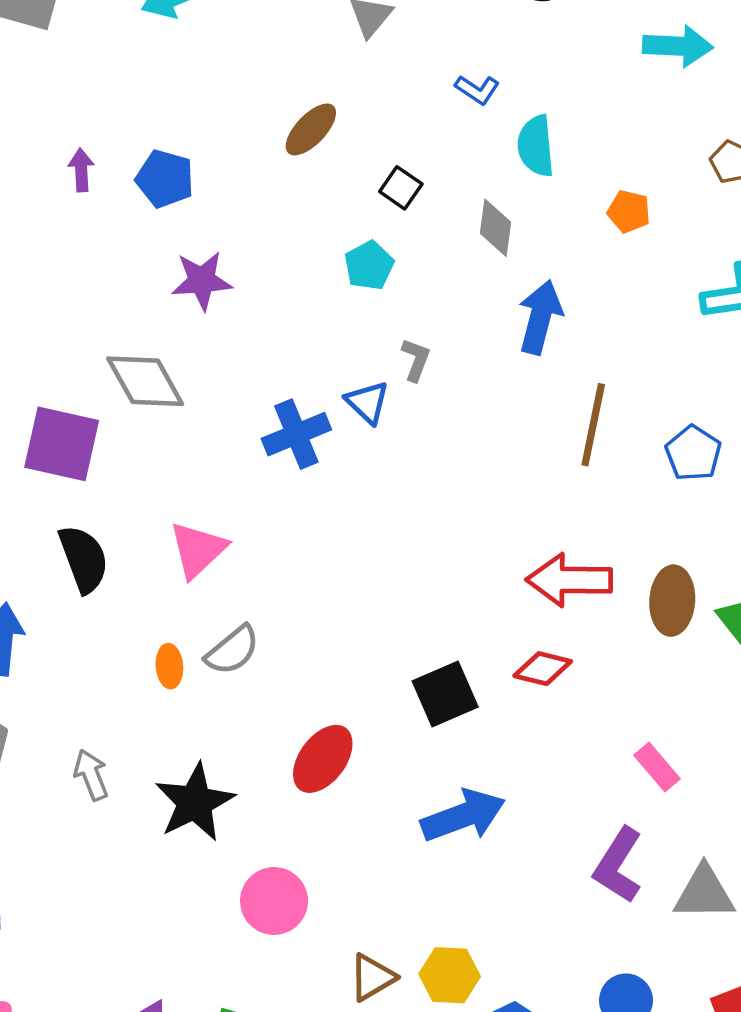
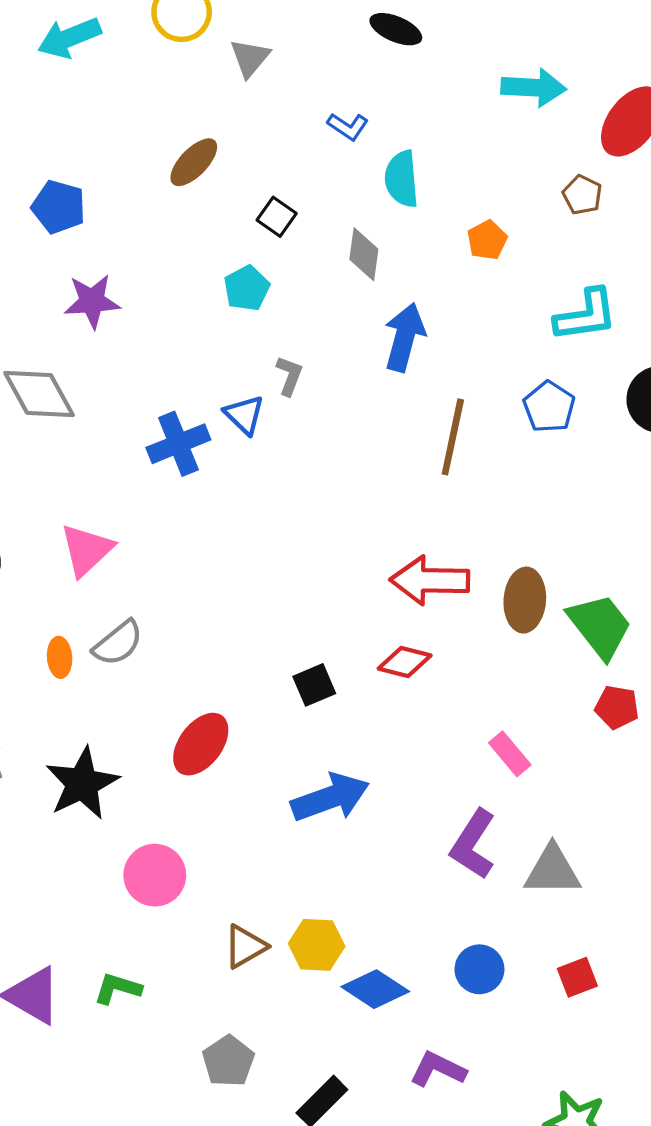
orange pentagon: (629, 212) -> (487, 240), turned 30
blue pentagon: (693, 453) -> (549, 407), moved
black square: (445, 694) -> (314, 685), size x0.7

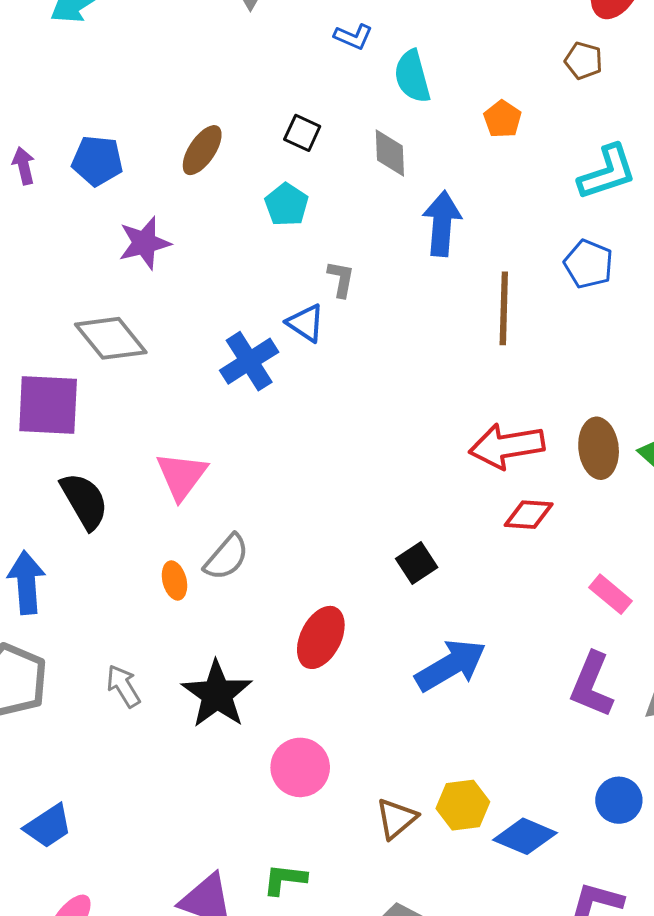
brown ellipse: (194, 162) -> (202, 150), moved
red diamond: (405, 662) -> (529, 515), moved

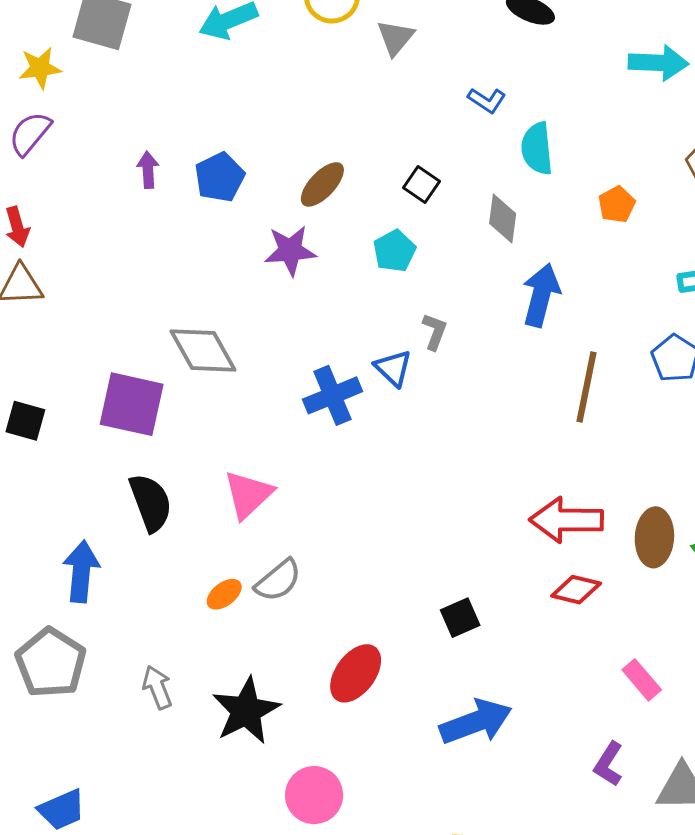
blue pentagon: (97, 161) -> (220, 177), turned 30
purple star: (144, 243) -> (290, 251), moved
orange ellipse: (174, 581) -> (224, 594), turned 57
purple L-shape: (592, 685) -> (609, 764), size x0.7

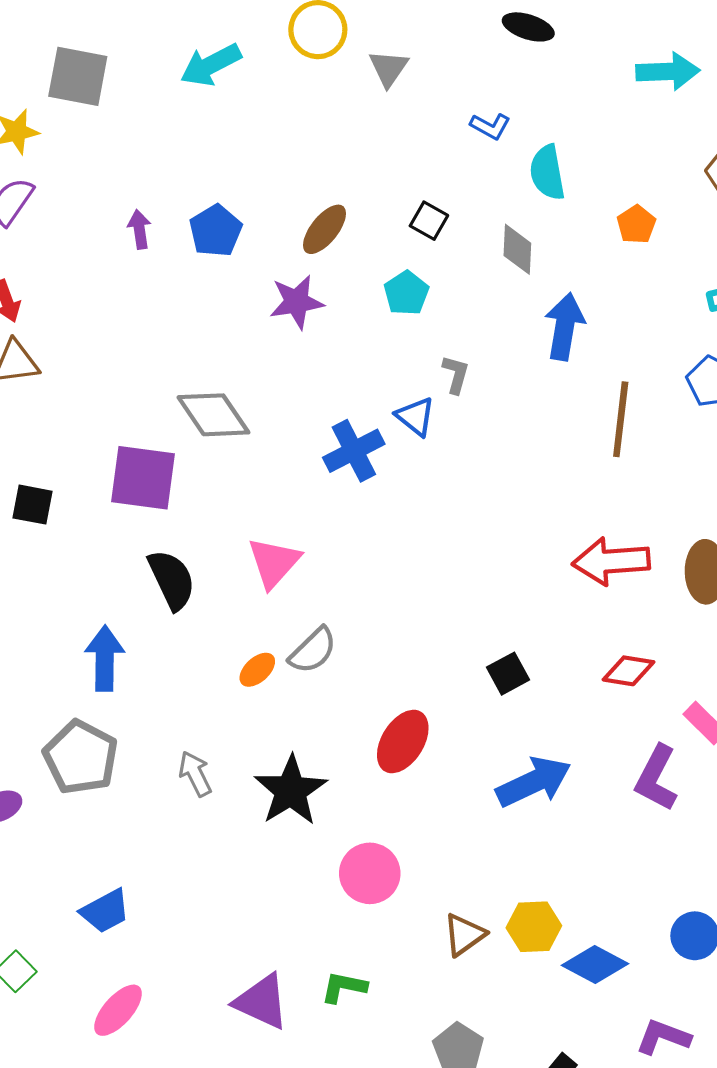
red diamond: (576, 590) -> (628, 671), moved
purple L-shape: (609, 764) -> (656, 778), moved, size x1.4

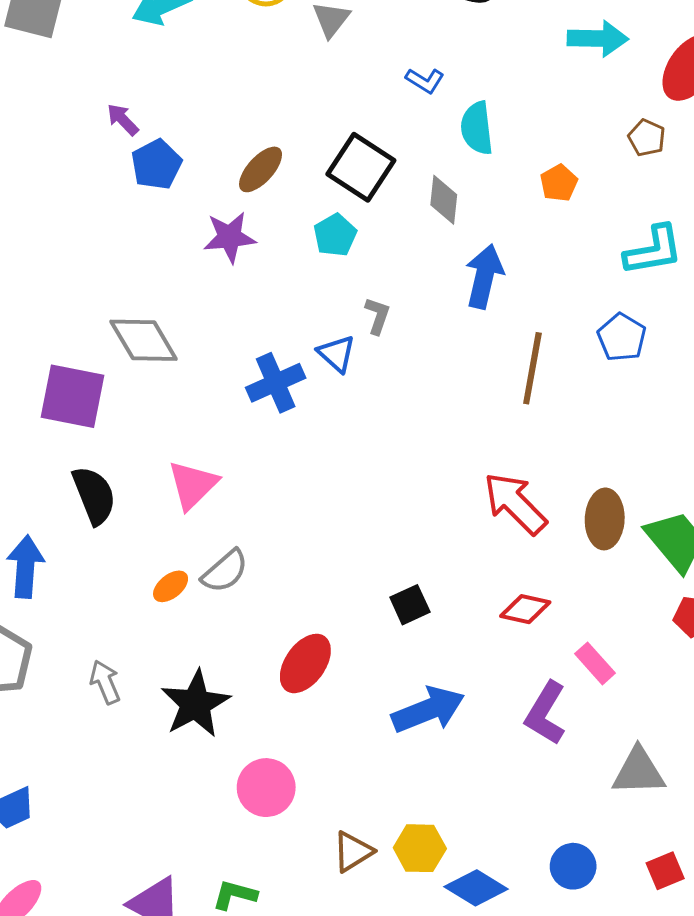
black square: (429, 221) -> (361, 167), size x1.8
purple arrow: (139, 229) -> (123, 120), moved, turned -39
red arrow: (611, 561) -> (515, 503), turned 46

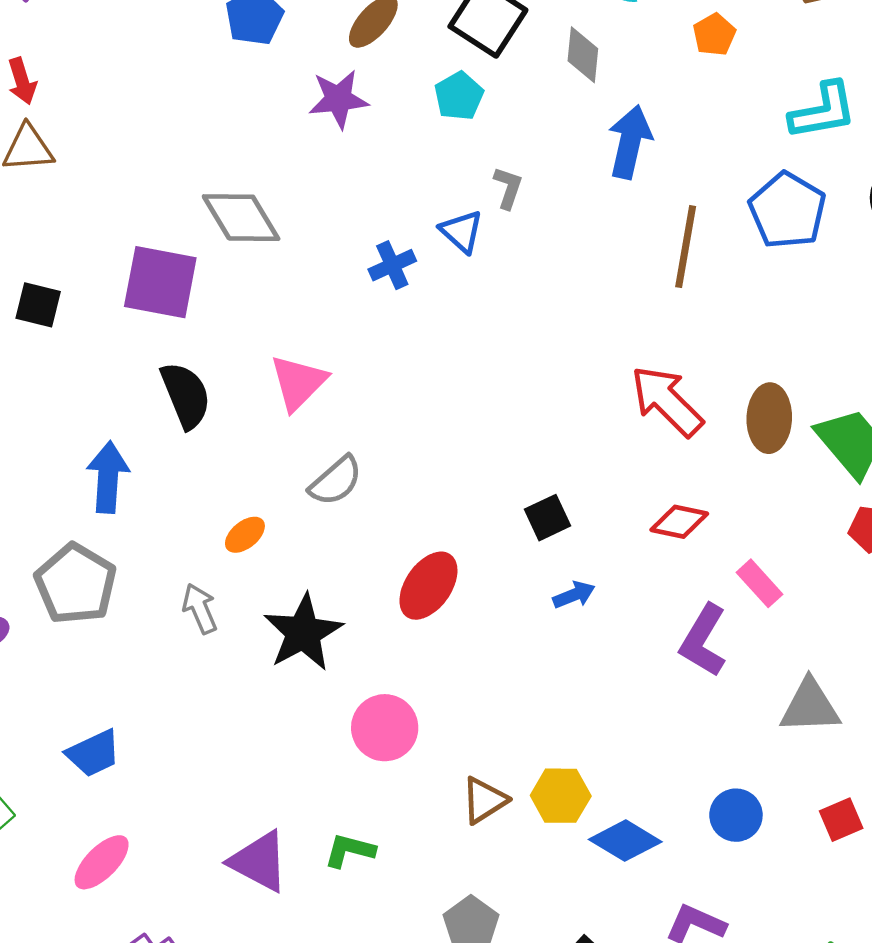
blue pentagon: (622, 337) -> (787, 210), size x1.4
blue cross: (276, 383) -> (392, 265), size x0.7
orange ellipse: (171, 586) -> (245, 535), moved
blue arrow: (428, 710) -> (574, 595), moved, size x0.5

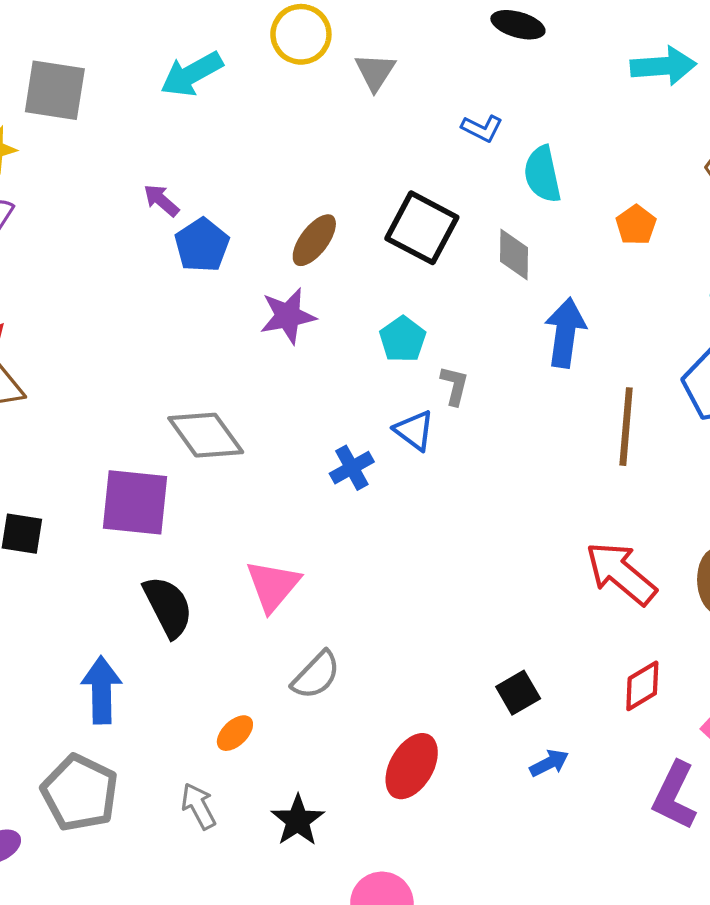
cyan pentagon: (459, 96) -> (403, 339), moved
red diamond: (679, 522) -> (642, 686), turned -38
black star: (303, 633) -> (298, 820), size x0.7

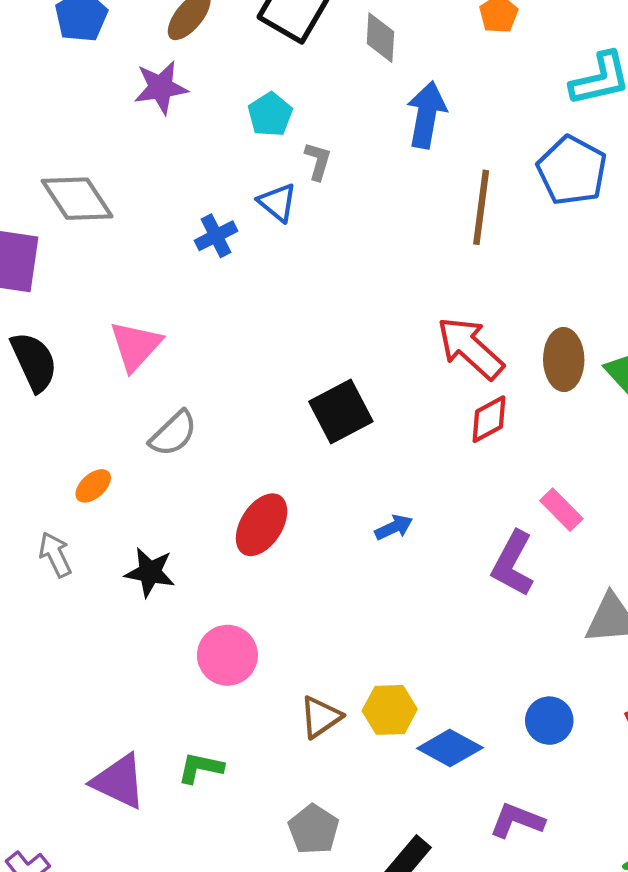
red diamond: (642, 686) -> (489, 419), moved
black square: (518, 693) -> (341, 412), moved, size x1.5
black star: (298, 820) -> (150, 572), turned -30

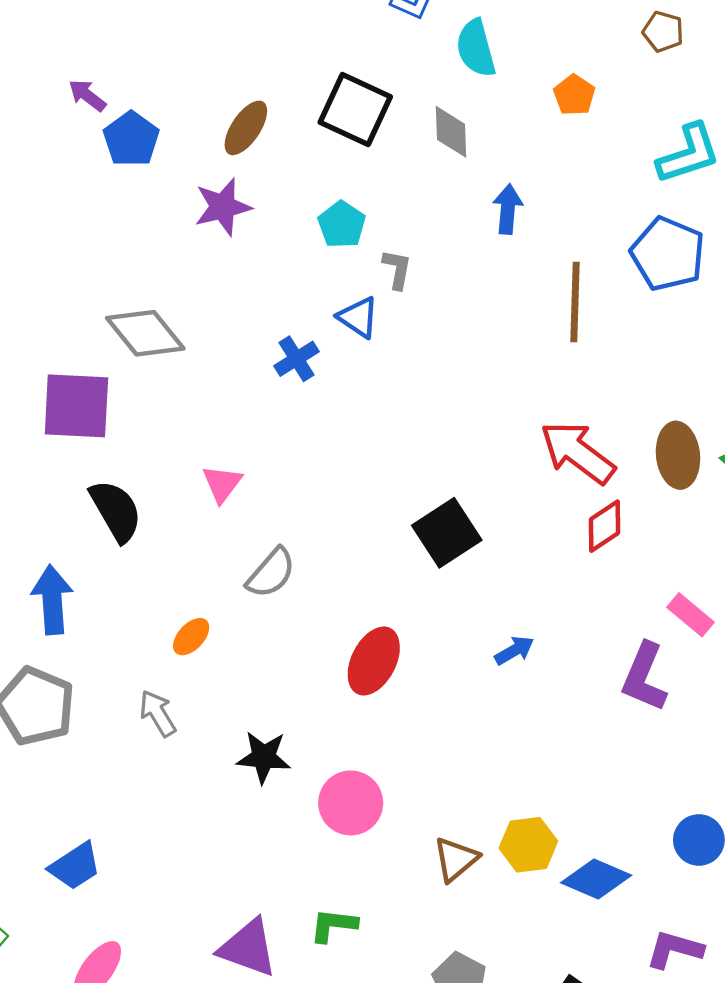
blue arrow: (426, 115) -> (508, 209), size x0.7
pink triangle: (136, 346) -> (222, 484), size x0.7
black star: (150, 572) -> (264, 757), moved

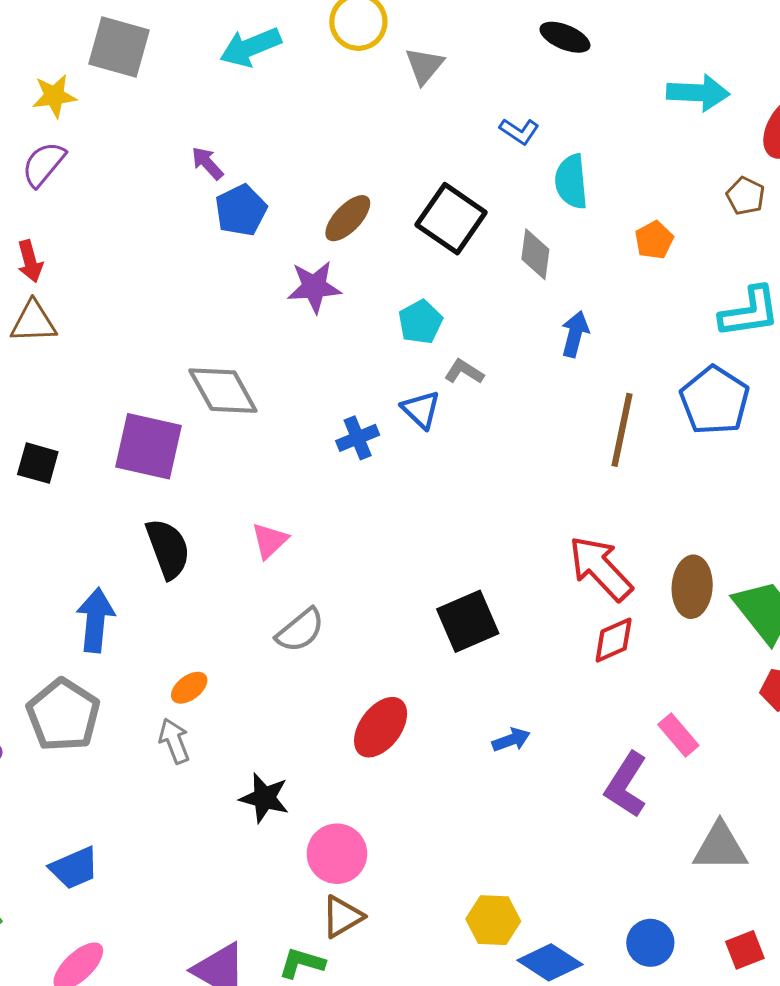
gray L-shape: (397, 269) -> (464, 372), turned -78
orange ellipse: (191, 637) -> (189, 688), moved
brown triangle: (456, 859) -> (342, 917), moved

